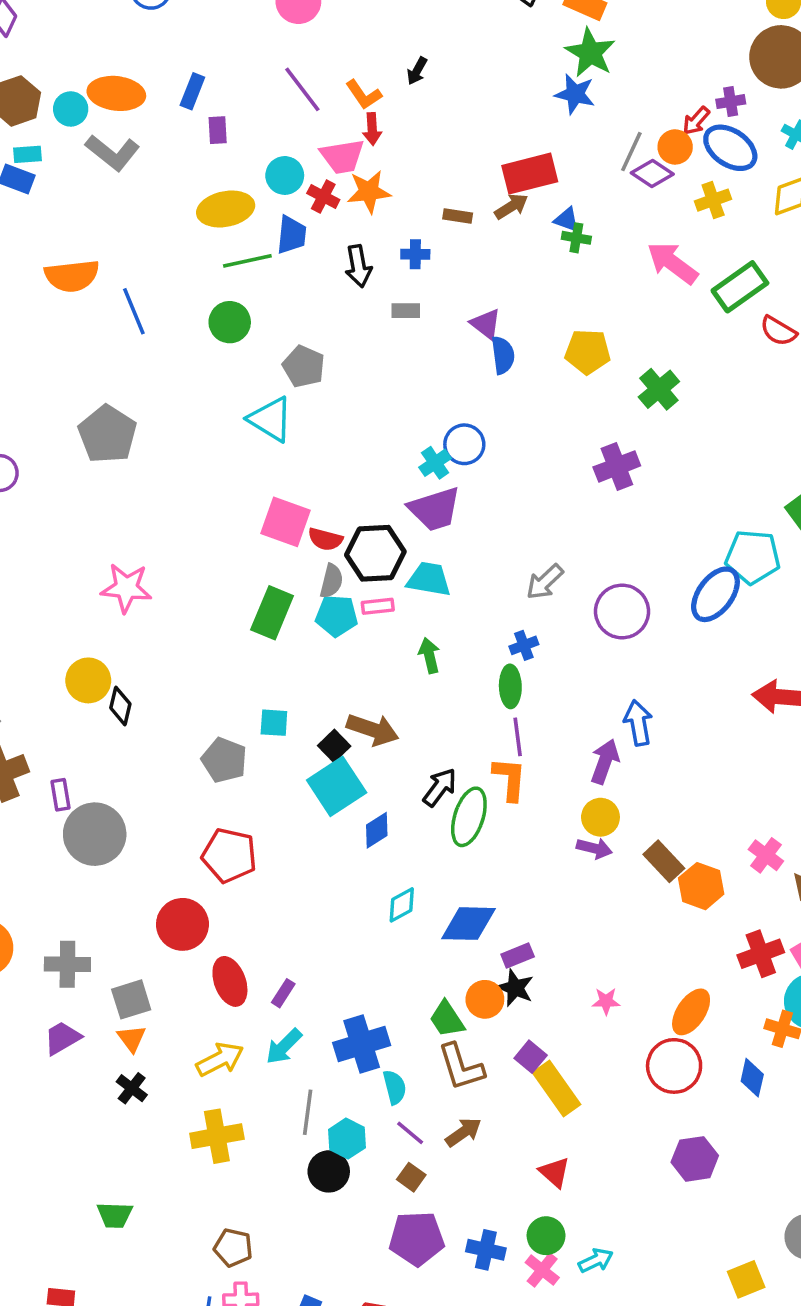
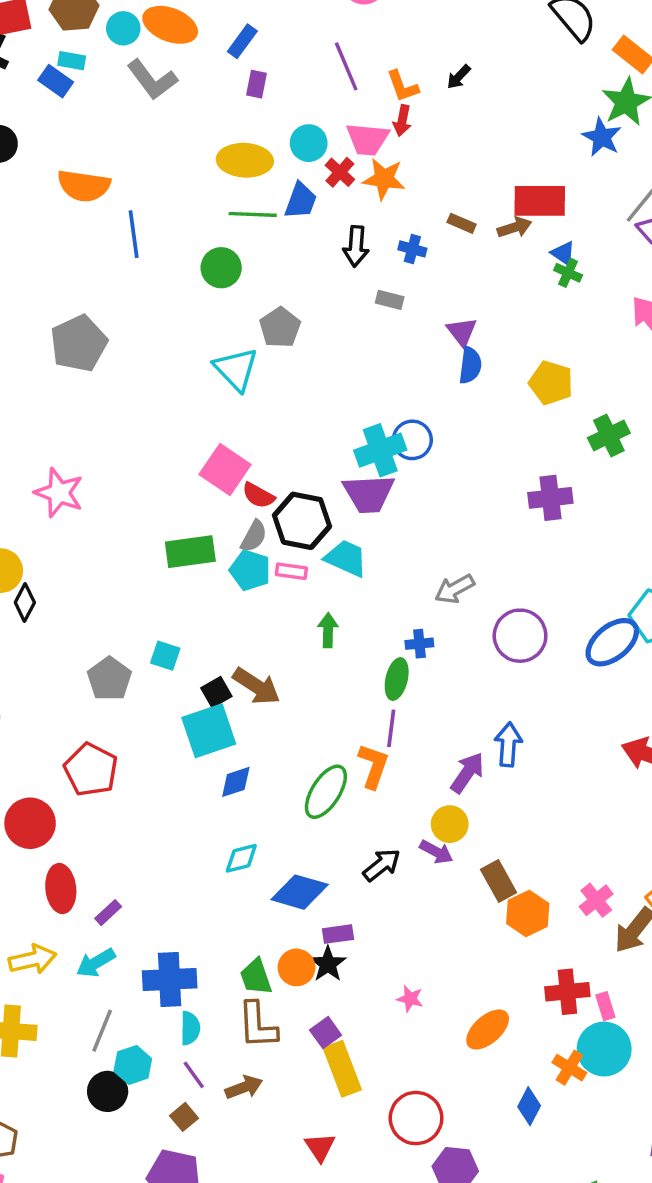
cyan cross: (435, 463) -> (380, 450), size x1.6
green rectangle: (272, 613) -> (190, 552), turned 45
black arrow: (440, 787) -> (382, 865), moved
red circle: (674, 1066) -> (416, 1118), moved

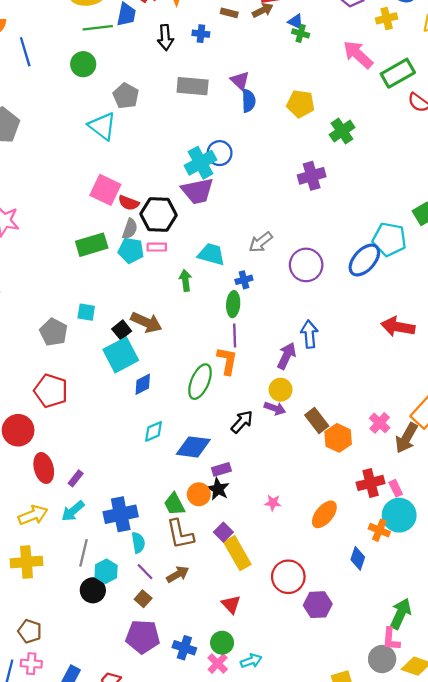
gray rectangle: (390, 300) -> (193, 86), moved, size x1.8
cyan trapezoid: (346, 558) -> (211, 254), moved

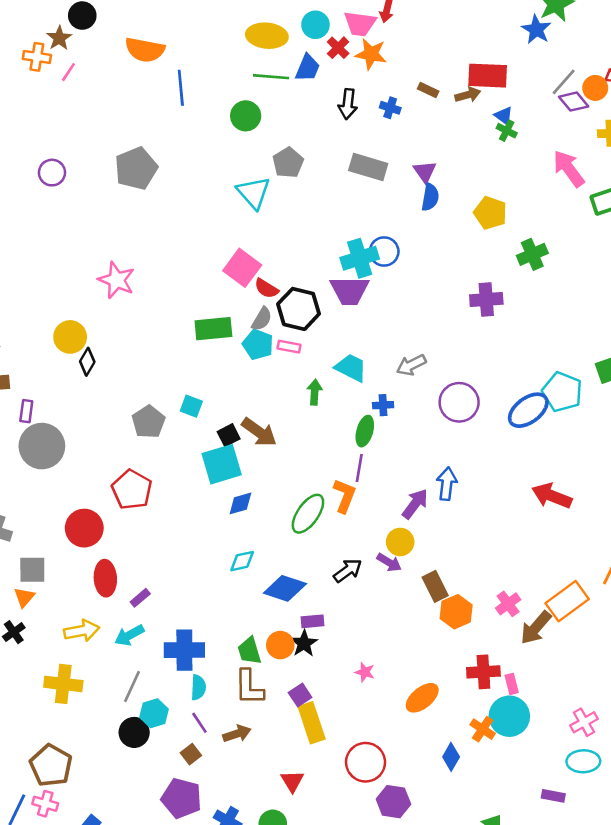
brown pentagon: (30, 631) -> (51, 765), size x1.5

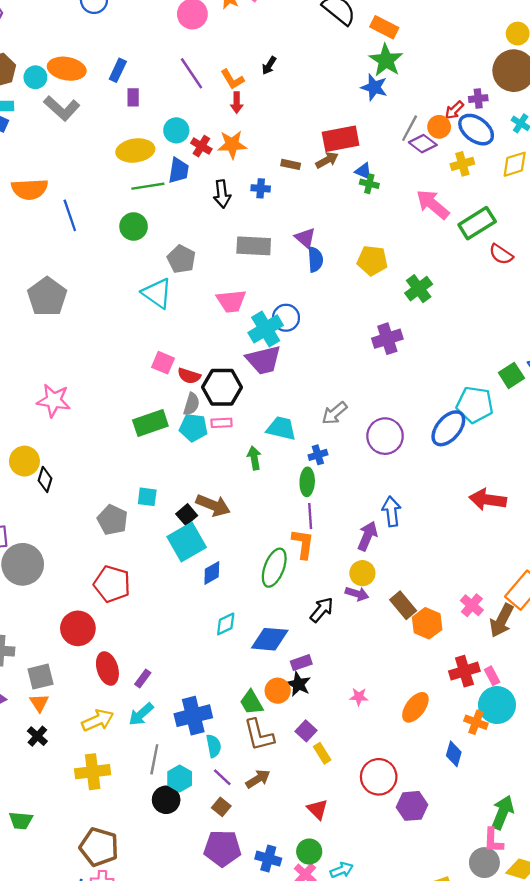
pink trapezoid: (360, 24) -> (231, 301), moved
pink square: (242, 268) -> (163, 363), size x0.7
yellow rectangle: (312, 723) -> (322, 753), size x0.6

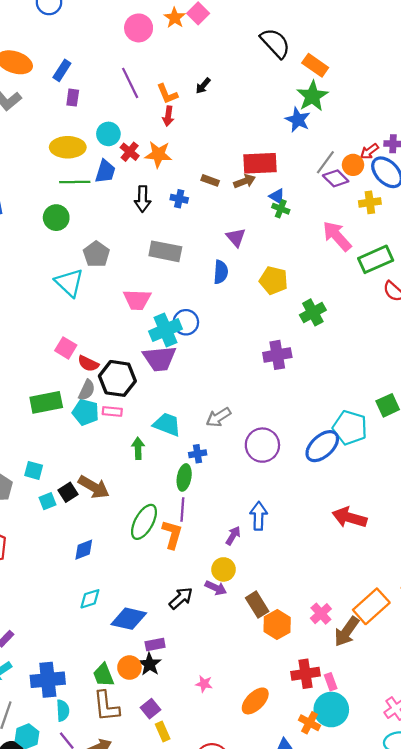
purple triangle: (305, 238) -> (236, 237), moved
purple arrow: (368, 536) -> (233, 536), size x0.7
cyan square: (187, 542) -> (47, 501), moved, size x0.5
green ellipse: (274, 568) -> (144, 522), moved

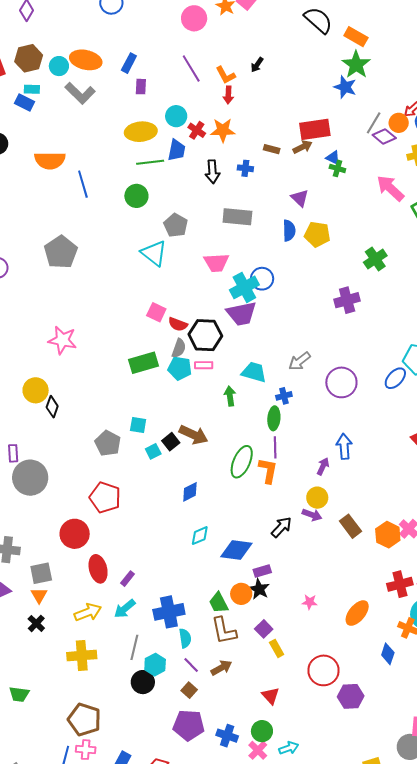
yellow pentagon: (274, 280) -> (317, 234), moved
blue ellipse: (322, 446) -> (395, 378), size x0.7
orange hexagon: (277, 624) -> (388, 535), moved

